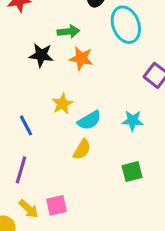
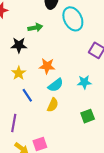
orange star: (81, 58) -> (47, 66), moved
yellow star: (62, 104) -> (19, 73), moved
blue line: (26, 125) -> (27, 95), moved

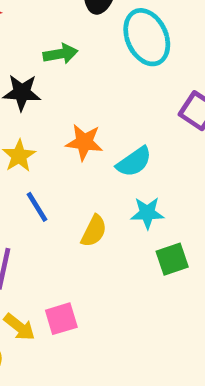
cyan star: (84, 82) -> (147, 213), moved
cyan semicircle: (56, 85) -> (134, 162), moved

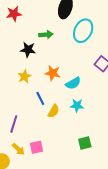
cyan ellipse: (147, 37) -> (83, 31), turned 45
blue line: (37, 207) -> (40, 98), moved
green square: (172, 259) -> (85, 143), moved

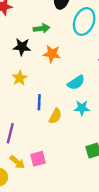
orange star: (53, 73) -> (52, 54), moved
blue line: (40, 98) -> (39, 102), turned 32

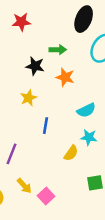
yellow semicircle: (55, 116) -> (71, 153), moved
pink square: (38, 159) -> (46, 196), moved, turned -35
yellow arrow: (17, 162) -> (24, 186), moved

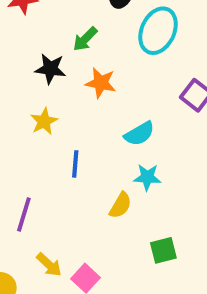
green arrow: (58, 50) -> (85, 39), turned 140

